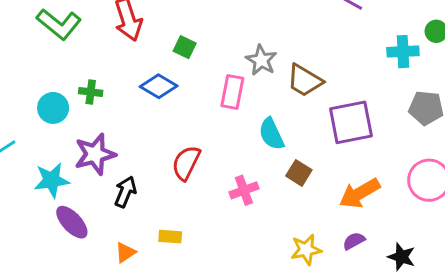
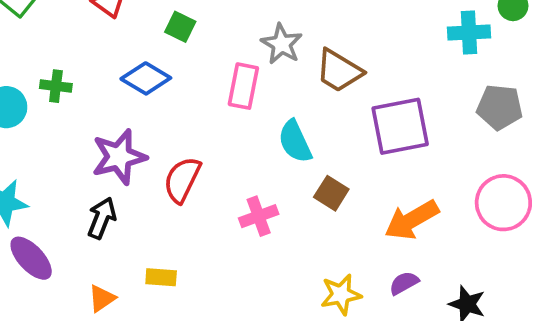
purple star: (95, 154) -> (119, 157), moved

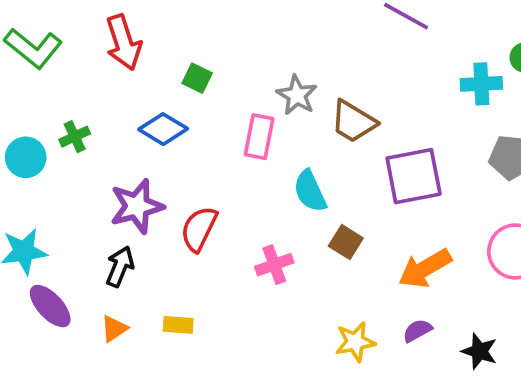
green cross: (56, 86) -> (75, 137), turned -32
orange triangle: (102, 298) -> (114, 329), moved

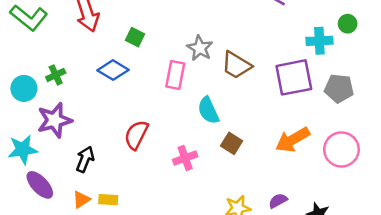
purple square: (414, 176) -> (294, 77), moved
purple star: (137, 206) -> (54, 120), moved
orange arrow: (425, 268) -> (293, 140), moved
yellow rectangle: (178, 325) -> (108, 200), moved

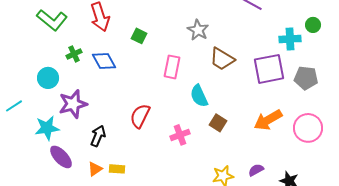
gray star: (200, 48) -> (198, 30), moved
blue diamond: (113, 70) -> (104, 61), moved, turned 30
green cross: (56, 75) -> (74, 54), moved

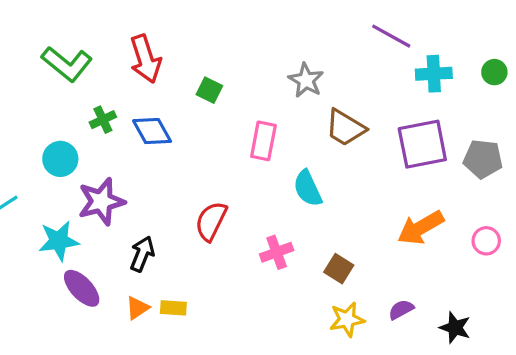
cyan cross: (290, 39) -> (434, 74), moved
brown square: (218, 123) -> (339, 269), moved
pink circle: (308, 128) -> (486, 241), size x0.6

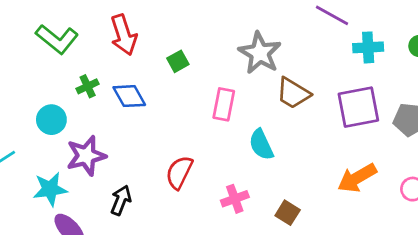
gray star: (306, 80) -> (260, 53), size x1.4
green square: (209, 90) -> (178, 61), turned 35

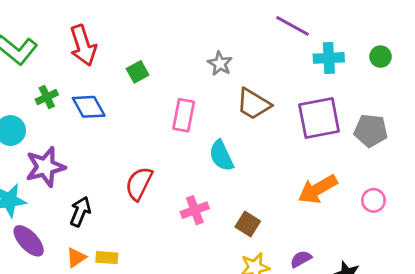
gray star: (260, 53) -> (220, 64), size x0.6

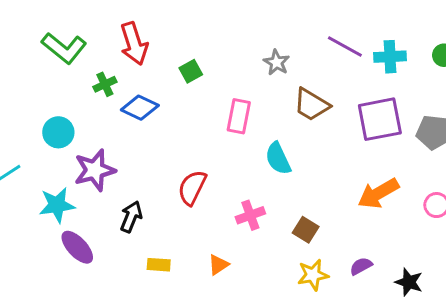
purple line: (293, 26) -> (345, 46), moved
green cross: (47, 97) -> (105, 84), moved
blue diamond: (89, 107) -> (140, 108), turned -36
orange triangle: (76, 258) -> (218, 265), moved

